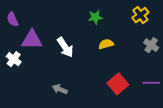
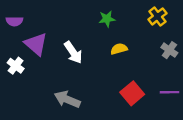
purple semicircle: (13, 19) -> (14, 21), turned -64
purple triangle: (32, 40) -> (36, 44), turned 40
gray arrow: (60, 89) -> (67, 99), size x1.5

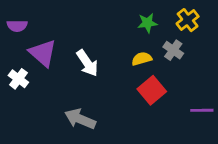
green star: (107, 19) -> (147, 23), moved
gray cross: (169, 50) -> (173, 50), moved
red square: (132, 93) -> (152, 90), moved

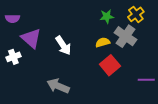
gray cross: (173, 50) -> (125, 36), size x1.5
white cross: (18, 79) -> (13, 57), turned 32

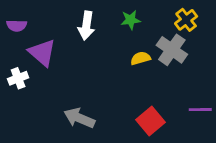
green star: (107, 16) -> (131, 20), moved
white arrow: (63, 46) -> (86, 26), moved, turned 42
red square: (110, 65) -> (150, 121), moved

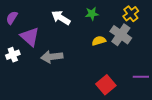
purple semicircle: (17, 26) -> (12, 18), turned 120
white arrow: (86, 26) -> (61, 18), turned 114
gray arrow: (79, 118) -> (52, 57), moved, turned -30

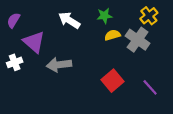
yellow semicircle: (99, 41) -> (112, 35), moved
purple line: (141, 77) -> (150, 87), moved, turned 49
red square: (106, 85) -> (112, 81), moved

